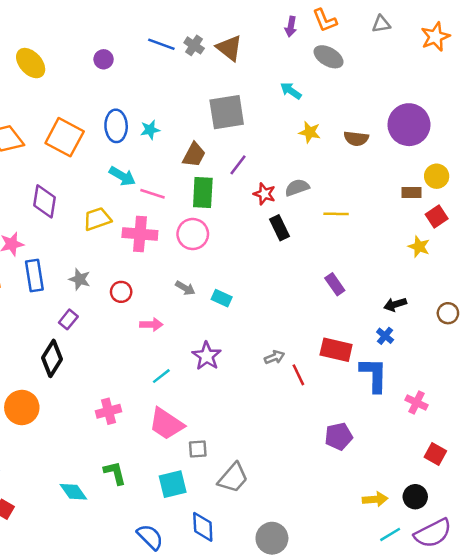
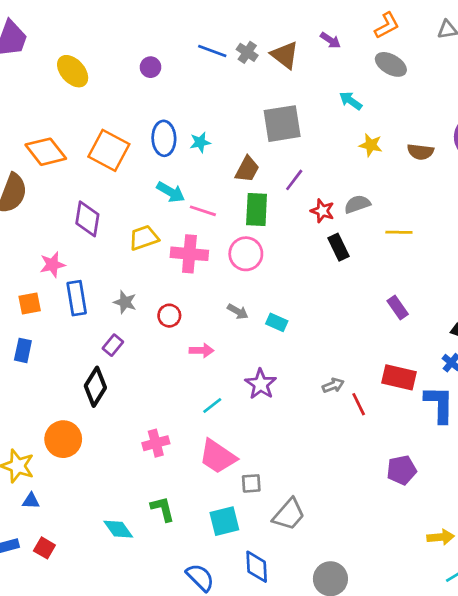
orange L-shape: (325, 20) -> (387, 26), turned -96
purple arrow: (291, 27) -> (330, 40), moved, turned -66

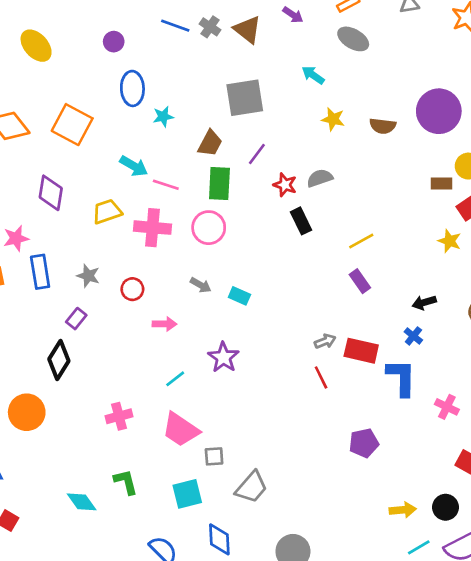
blue ellipse: (164, 138) -> (132, 88), moved
yellow line: (399, 232) -> (361, 241), moved, turned -30
gray arrow: (333, 385) -> (325, 341), moved

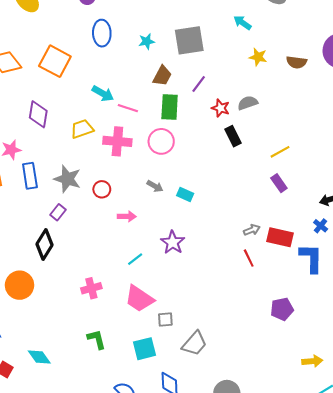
cyan star: (163, 117) -> (147, 41), moved
gray star: (88, 276) -> (67, 179), size x1.5
cyan diamond: (82, 502) -> (39, 357), moved

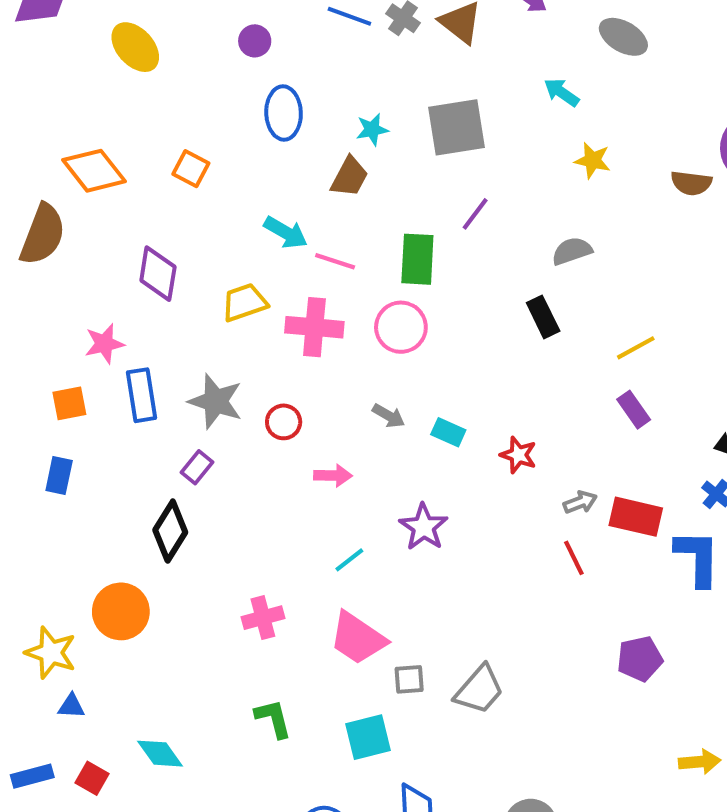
orange square: (55, 61) -> (191, 169), size x0.6
brown semicircle: (297, 62) -> (691, 183), moved
brown trapezoid: (162, 76) -> (349, 177), moved
red star: (221, 108) -> (518, 455), moved
gray trapezoid: (195, 343) -> (479, 690), moved

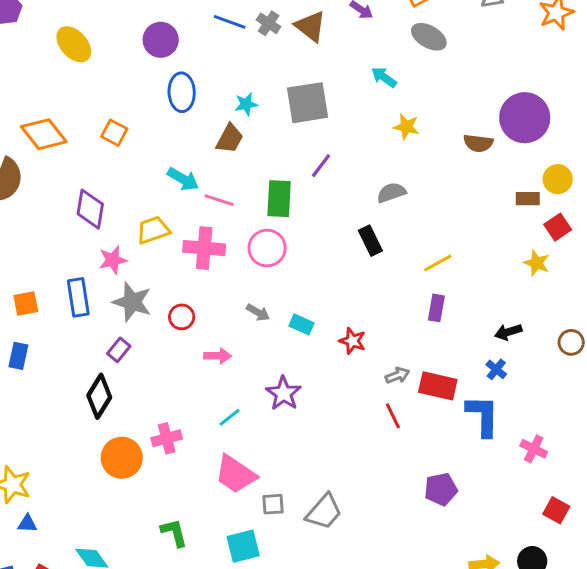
purple circle: (255, 41) -> (161, 40), size x1.5
pink star: (104, 344) -> (113, 260), moved
purple rectangle: (634, 410) -> (436, 308), turned 45
orange circle: (121, 611) -> (122, 458), moved
pink cross: (263, 618) -> (167, 438), moved

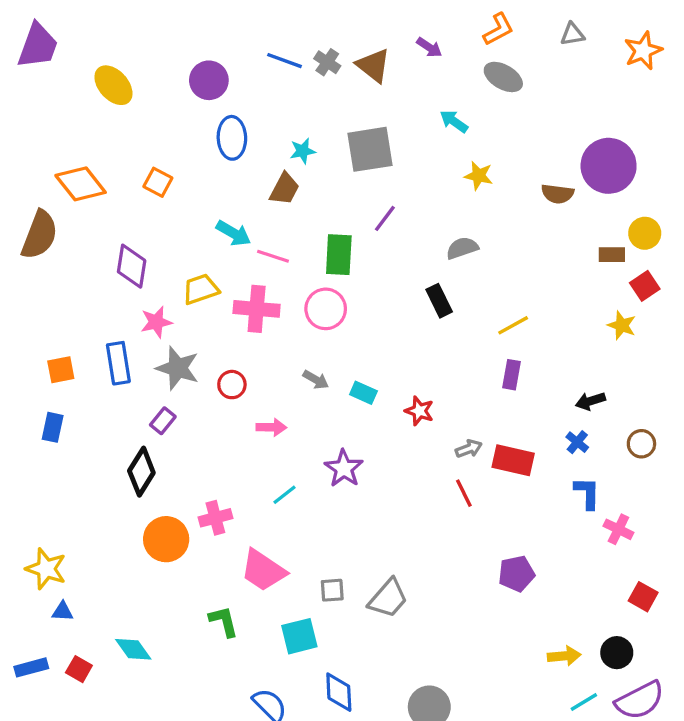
brown circle: (571, 342) -> (641, 444), moved
blue L-shape: (483, 416) -> (587, 493), moved, size x0.7
pink trapezoid: (236, 474) -> (263, 570), moved

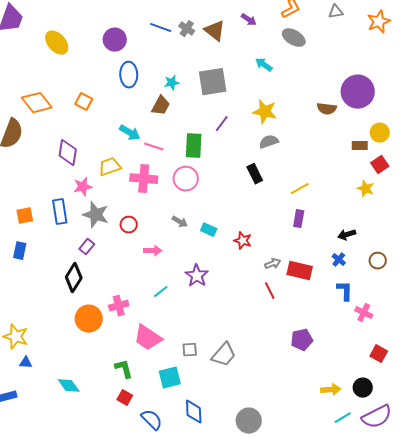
yellow star: (479, 176) -> (265, 112), moved, size x1.4
red square: (79, 669) -> (125, 398), moved

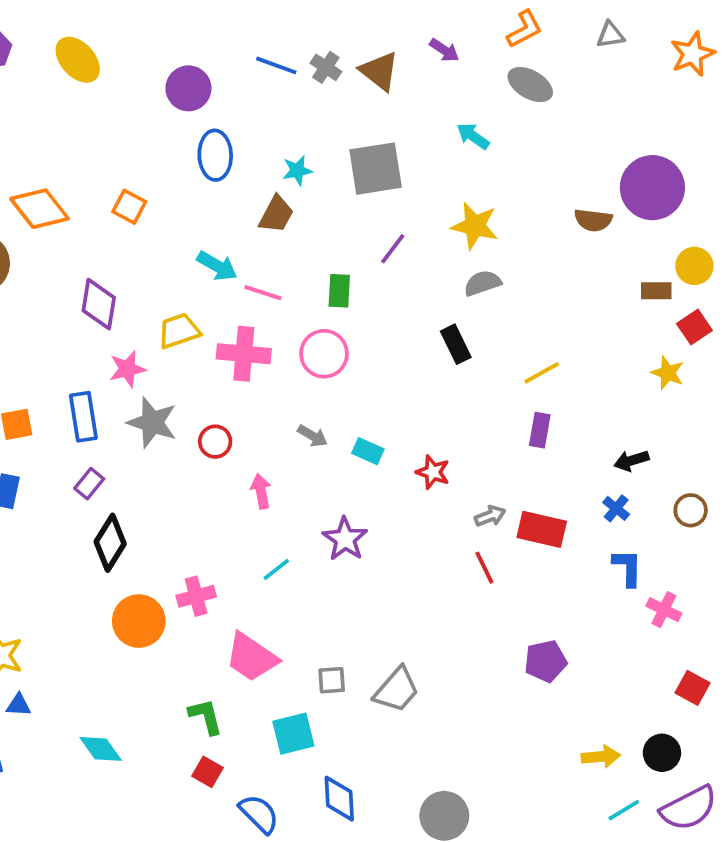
yellow ellipse: (57, 43) -> (78, 60), moved
green rectangle: (194, 146) -> (339, 291), size x0.7
purple rectangle: (87, 247) -> (89, 484), moved
pink arrow: (153, 251) -> (261, 491), turned -102

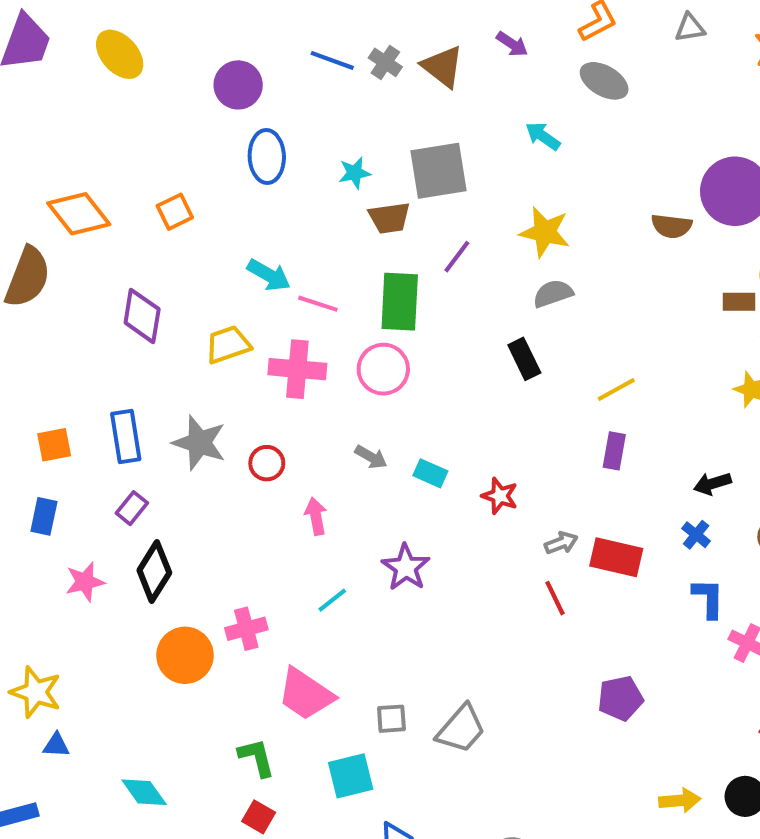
orange square: (129, 207) -> (175, 212), turned 36
brown trapezoid: (276, 214) -> (389, 218), moved, turned 54
green rectangle: (339, 291) -> (400, 302), size x1.6
pink star: (127, 369) -> (85, 582), moved

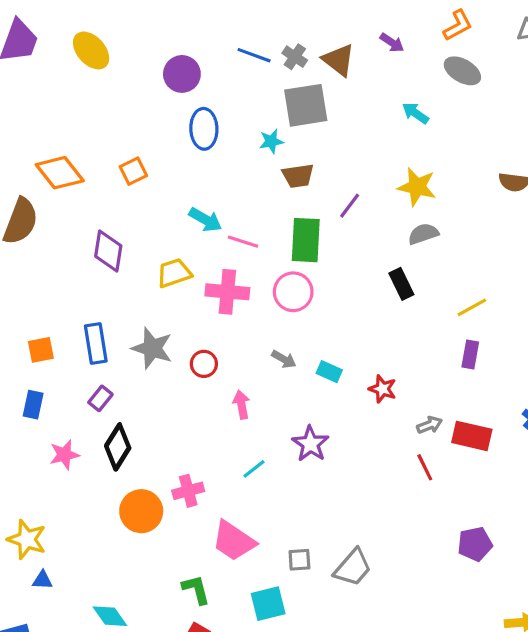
gray square: (438, 171) -> (306, 105), moved

